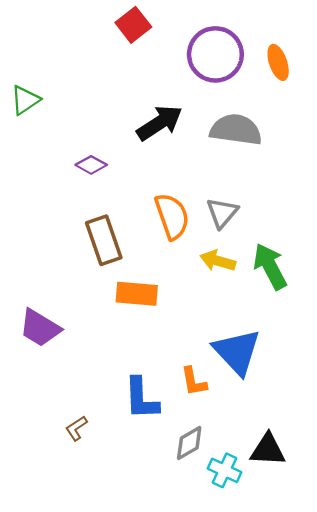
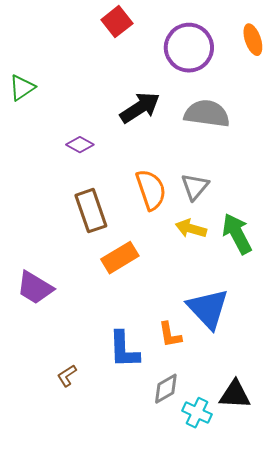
orange ellipse: (278, 62) -> (253, 40), moved
orange rectangle: (137, 294) -> (120, 258), turned -36

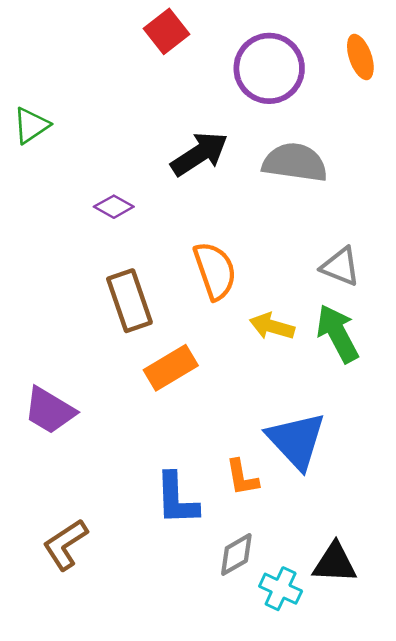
gray triangle: (195, 187) -> (340, 267), moved, turned -48
brown L-shape: (67, 376) -> (65, 544), moved, size x1.6

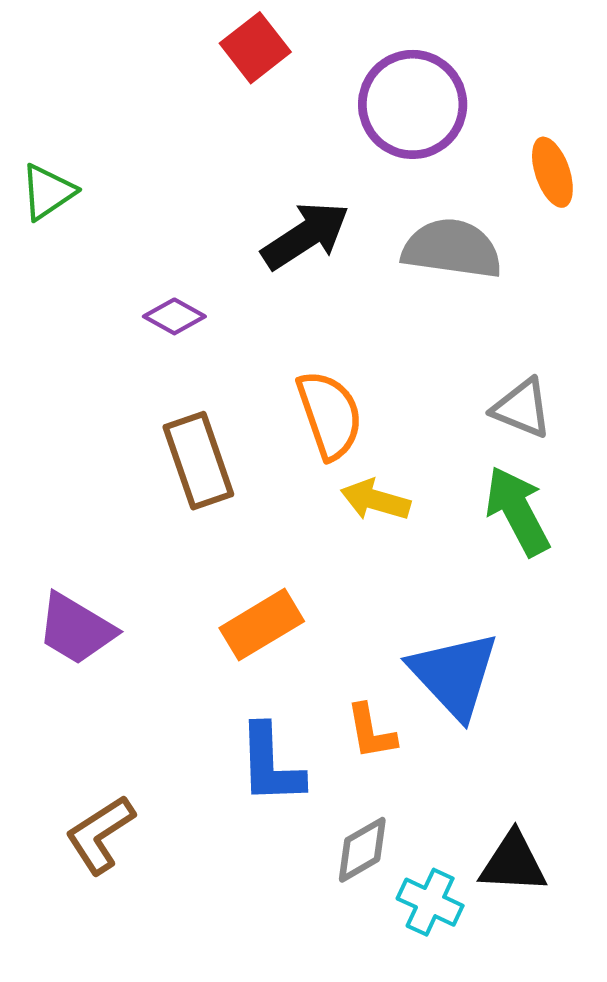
orange ellipse: (360, 57) -> (552, 172), moved
yellow arrow: (272, 326) -> (375, 500), moved
orange rectangle: (171, 368) -> (262, 625), moved

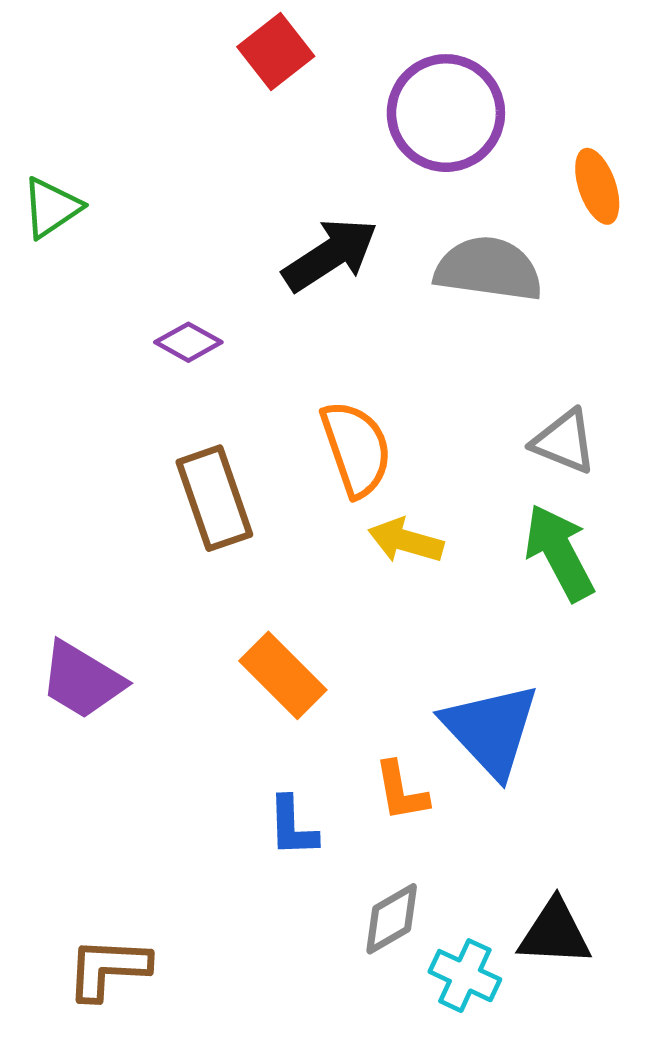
orange rectangle: (262, 625) -> (283, 675), turned 76
blue L-shape: (271, 764) -> (292, 827), size x0.7
brown L-shape: (100, 834) -> (108, 968), moved, turned 36

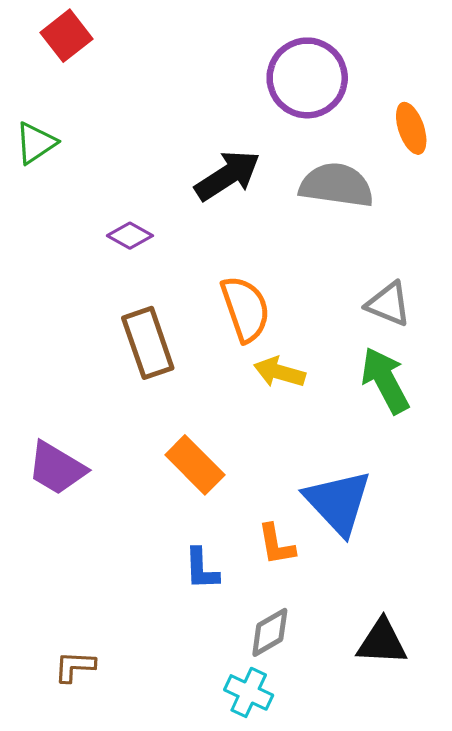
red square: (276, 52) -> (67, 36), moved
brown L-shape: (108, 968) -> (75, 666), size x0.7
cyan cross: (465, 976) -> (249, 692), moved

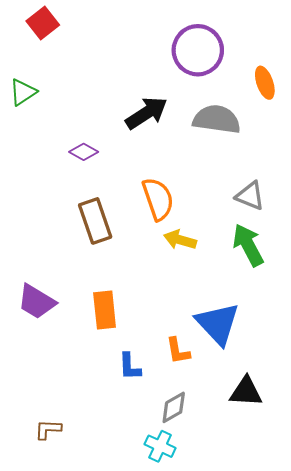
orange rectangle: (195, 465) -> (105, 310), moved, turned 39
black triangle: (382, 642) -> (246, 392), moved

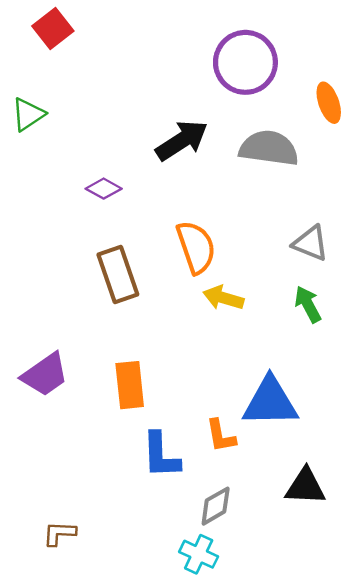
green arrow: (248, 245) -> (308, 304), size x0.7
purple trapezoid: (36, 302) -> (45, 375), turned -66
blue triangle: (218, 324) -> (270, 402), turned -48
blue L-shape: (130, 367) -> (161, 455), size x1.4

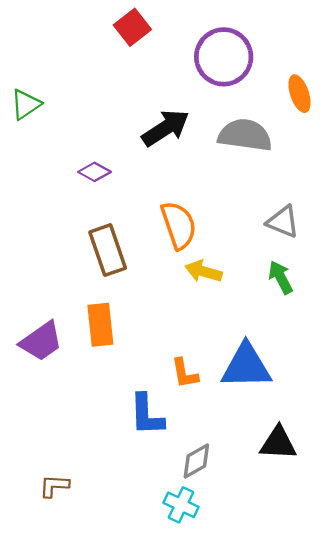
red square: (53, 29) -> (132, 27), moved
orange rectangle: (130, 385) -> (100, 325), moved
orange L-shape: (221, 436) -> (185, 373), moved

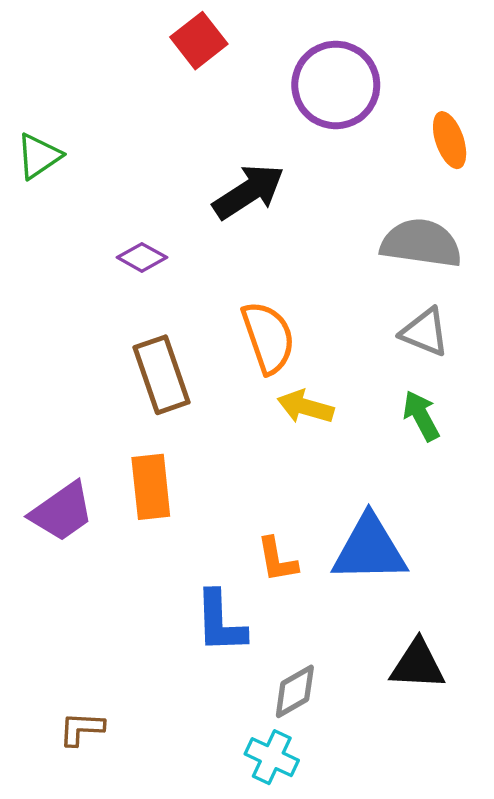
gray semicircle: (245, 135) -> (421, 243), moved

